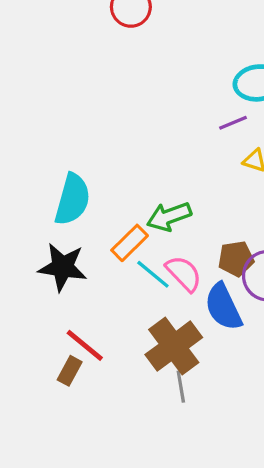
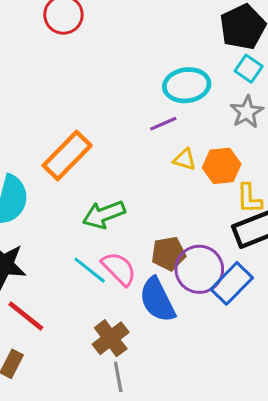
orange rectangle: (130, 243) -> (67, 155), moved, size x1.4
red line: (85, 345) -> (26, 316), moved
brown cross: (174, 346) -> (111, 338), size x0.7

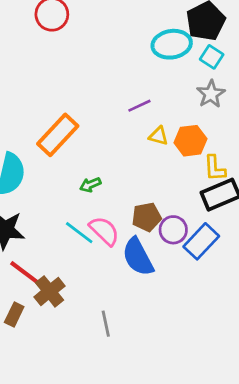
cyan ellipse: (187, 85) -> (172, 44), moved
green arrow: (104, 214) -> (90, 185), size x0.6
purple circle: (199, 269) -> (173, 230), size x0.7
brown cross: (111, 338) -> (50, 291), moved

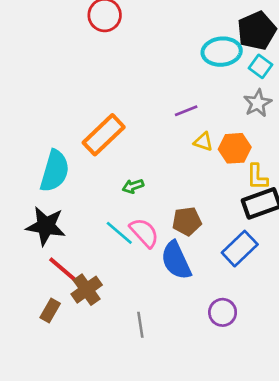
purple circle: (173, 230) -> (223, 312), moved

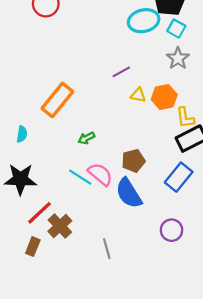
cyan semicircle: (55, 171) -> (22, 134), size x0.5
red line: (64, 270) -> (39, 213), turned -76

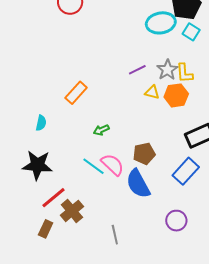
gray star: (178, 58) -> (167, 70), moved
orange rectangle: (57, 100) -> (76, 93), size x0.7
yellow L-shape: (185, 118) -> (184, 73), moved

